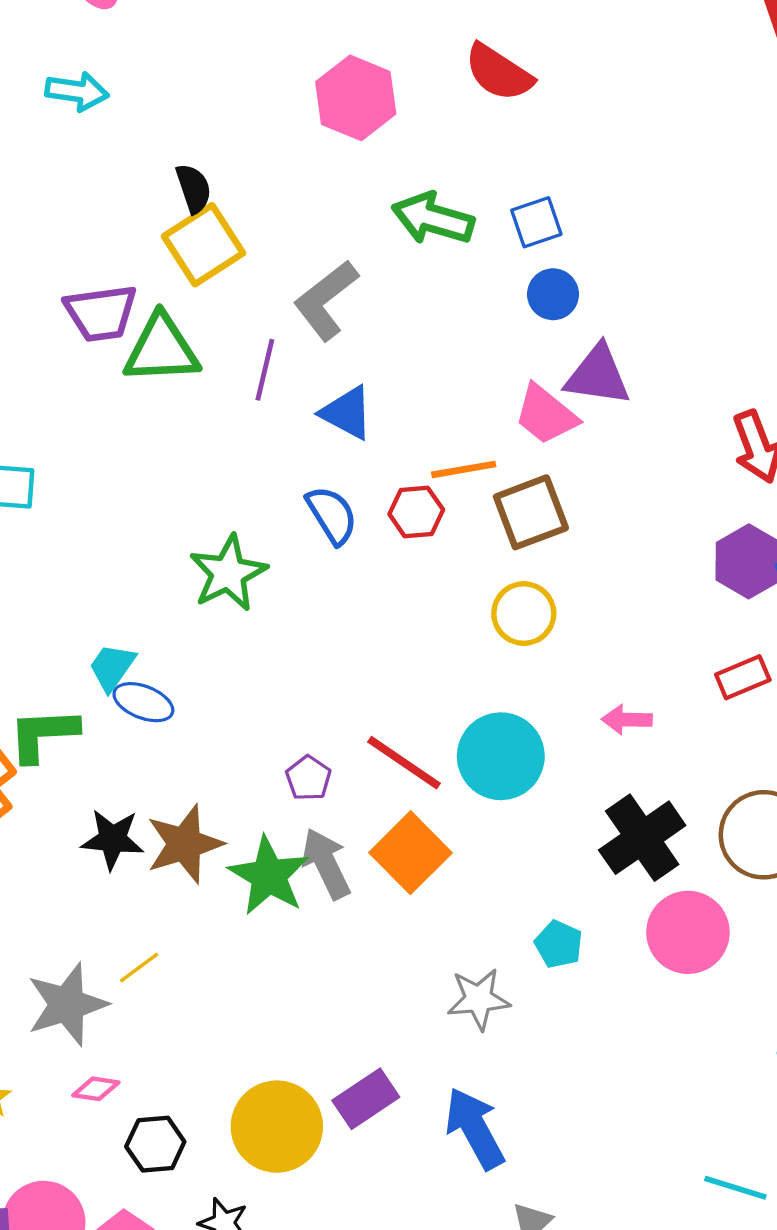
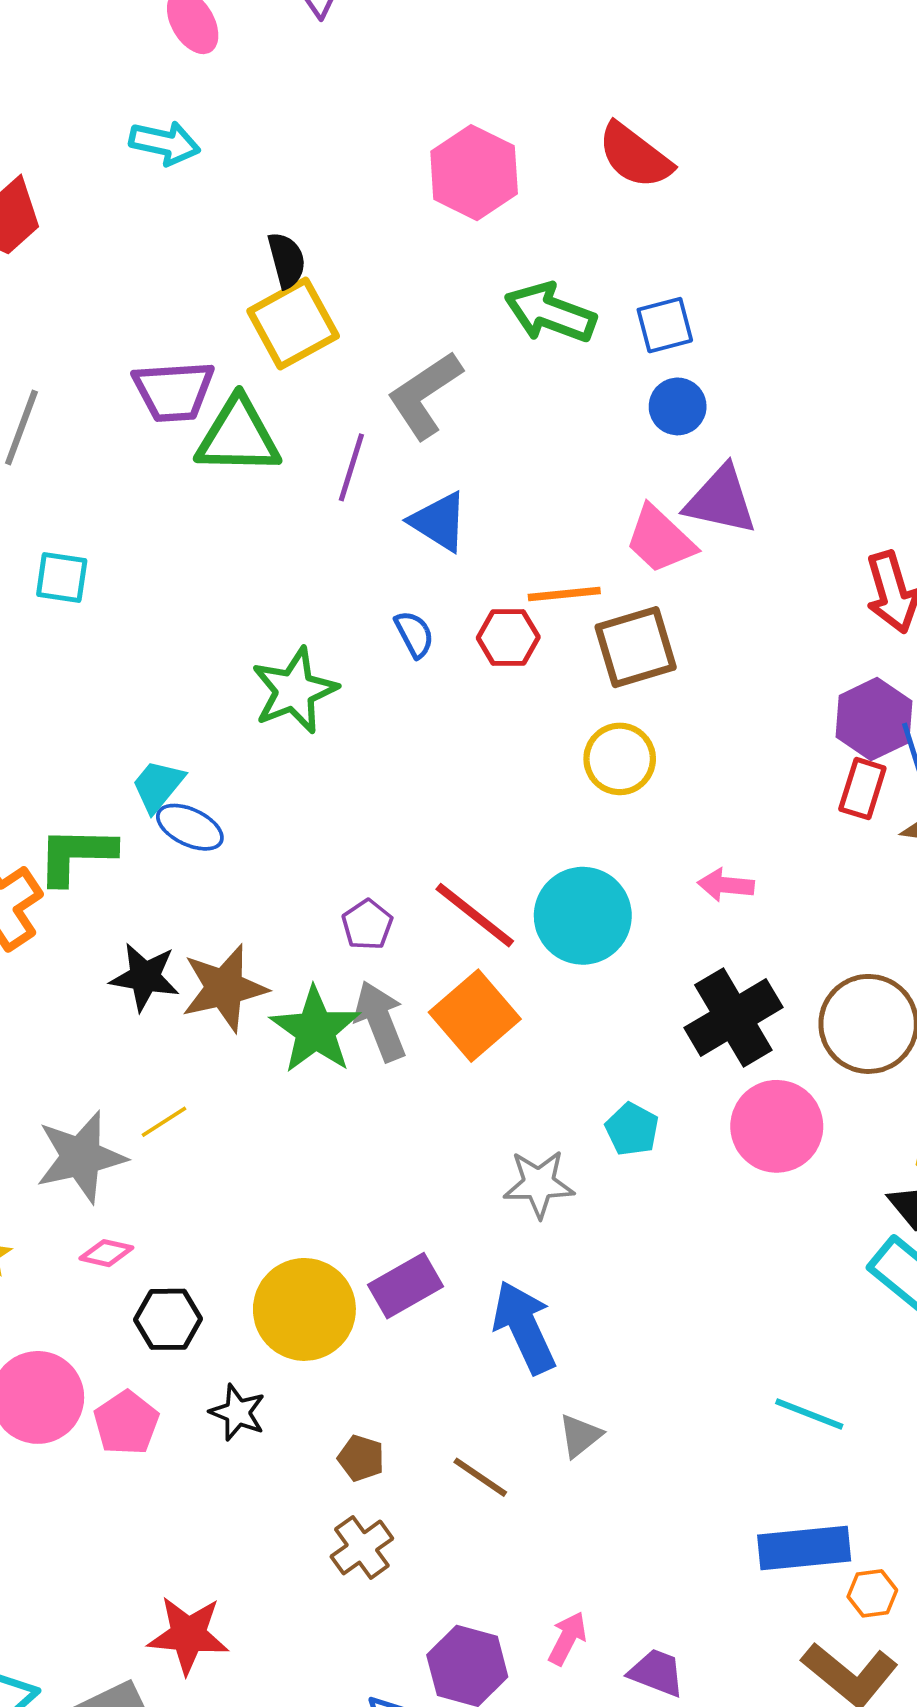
blue semicircle: (332, 515) -> (414, 634), size x0.7
red rectangle: (743, 677) -> (862, 789), moved, turned -54

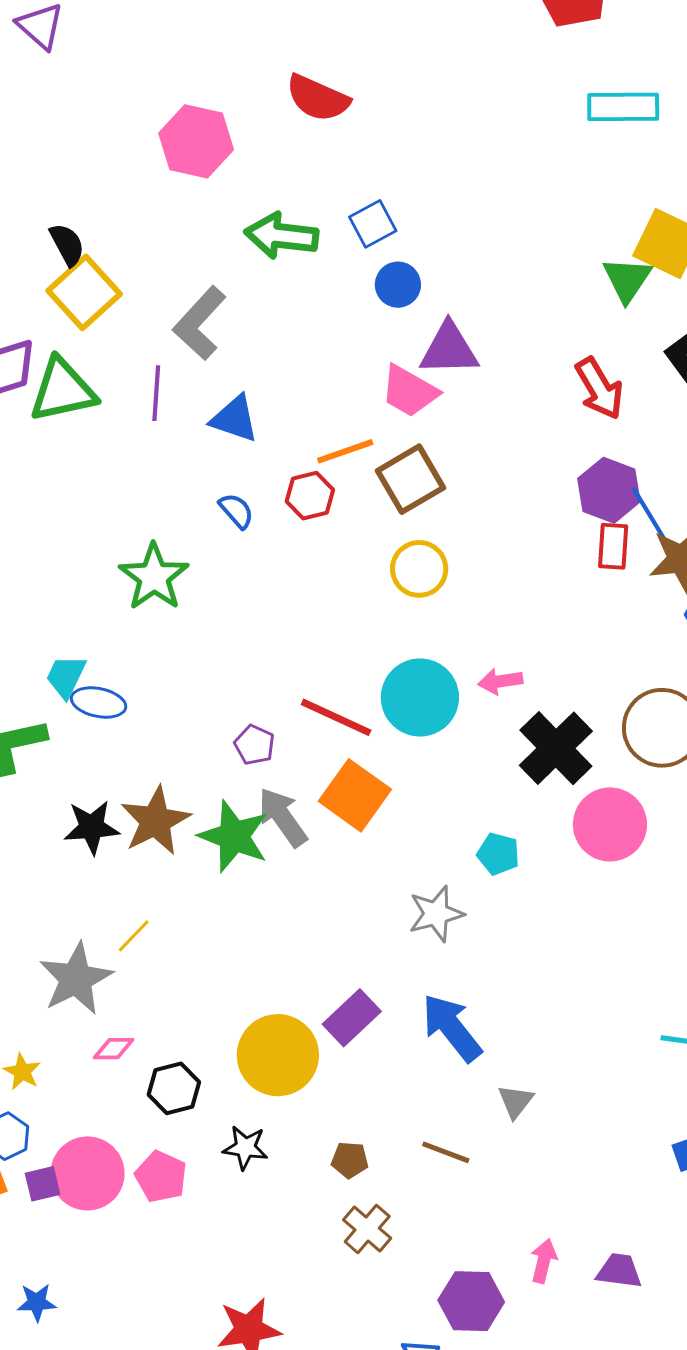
pink arrow: (726, 885) -> (500, 681), moved

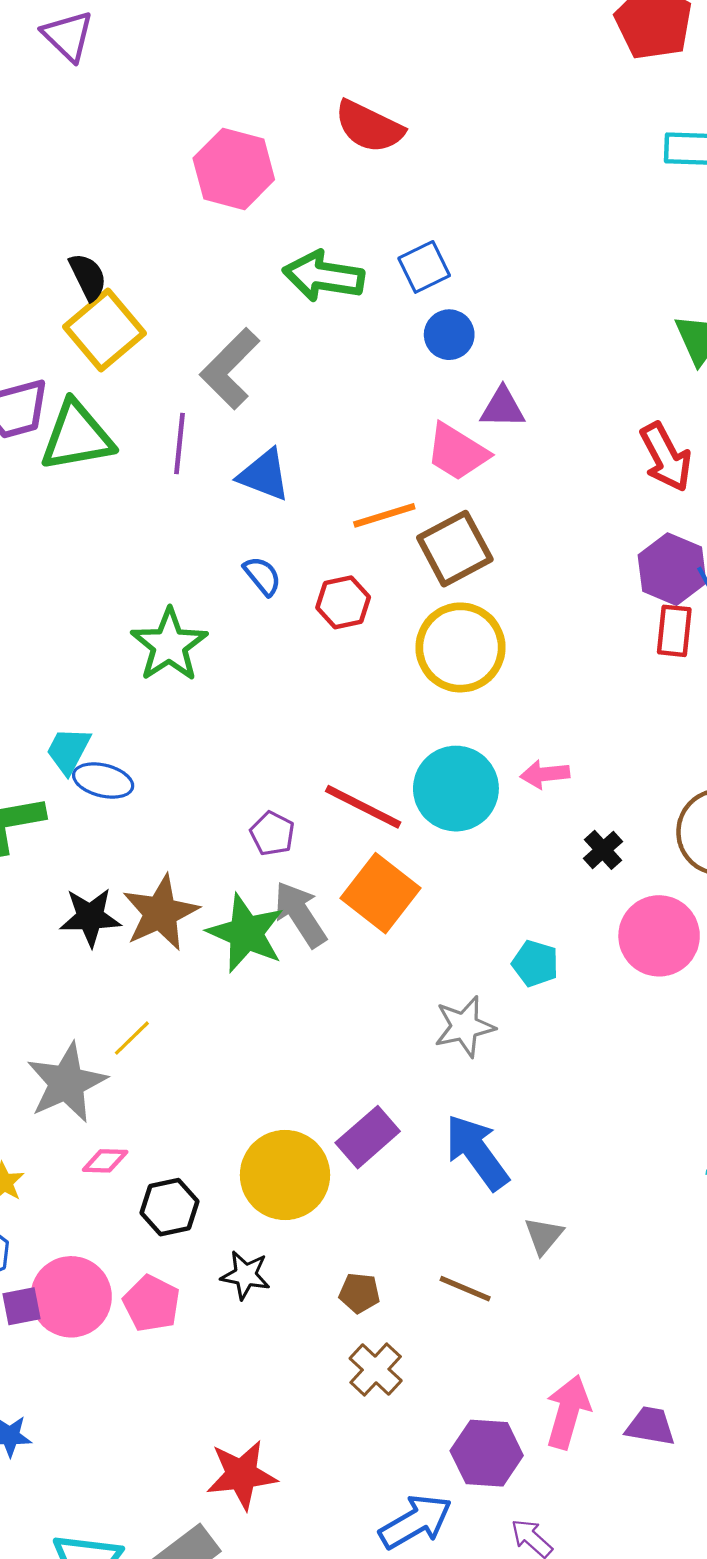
purple triangle: (449, 349) -> (503, 408), size x0.7
red hexagon: (310, 496) -> (343, 602), moved
yellow circle: (419, 569) -> (460, 647), size x1.4
black cross: (556, 748) -> (603, 850), size x0.5
pink arrow: (544, 1261) -> (568, 1412), size x1.5

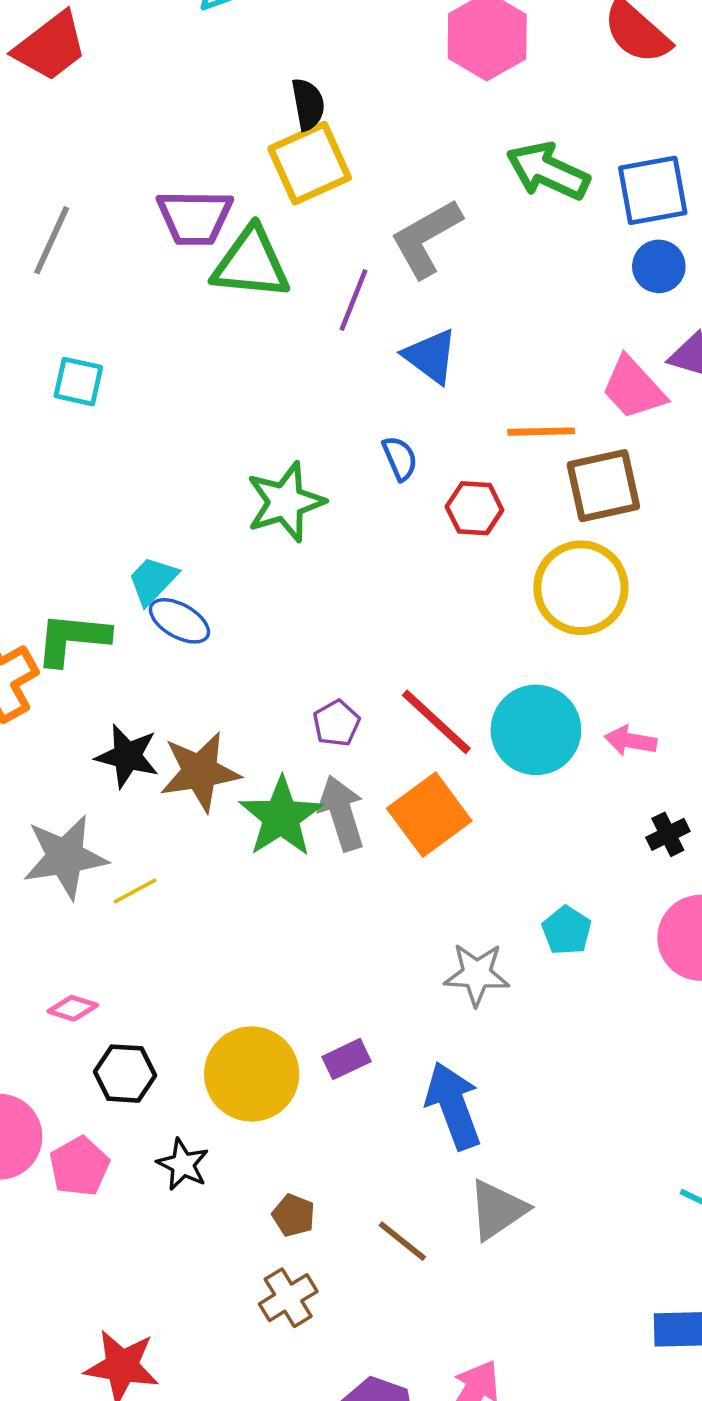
blue square: (424, 267) -> (653, 190), size x1.4
gray star: (67, 1083) -> (65, 857), moved
purple rectangle: (368, 1137) -> (347, 1059), size x0.7
gray triangle: (544, 1236) -> (497, 1210), size x1.5

